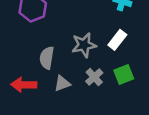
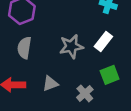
gray semicircle: (47, 58) -> (24, 48), moved
gray cross: (94, 77) -> (85, 93), moved

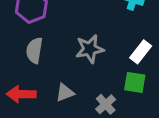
white rectangle: (103, 42) -> (141, 52), moved
green square: (110, 75) -> (135, 82), turned 30

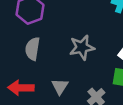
gray triangle: (65, 93) -> (60, 86), turned -36

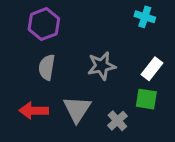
gray triangle: (60, 86) -> (77, 109), size x1.5

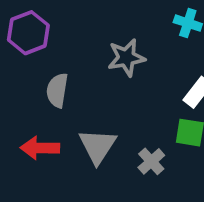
purple hexagon: (44, 24) -> (28, 33), moved
gray star: (102, 66) -> (126, 58), moved

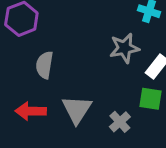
gray star: (126, 58) -> (124, 48), moved

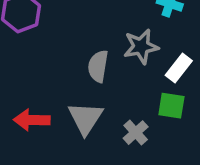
gray semicircle: (44, 65) -> (98, 66), moved

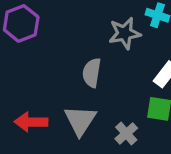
gray star: (141, 47) -> (125, 33), moved

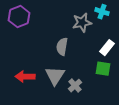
gray cross: (126, 133) -> (75, 86), moved

